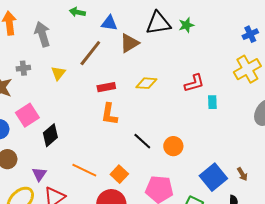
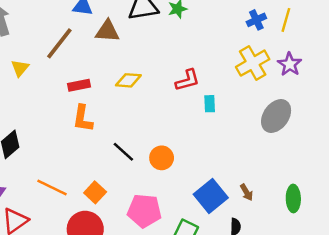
brown triangle: (129, 43) -> (107, 31), turned 35

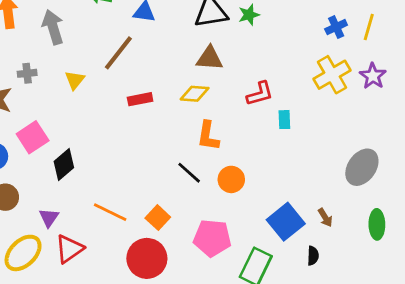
brown triangle: (107, 31) -> (209, 58), moved
gray ellipse: (276, 116) -> (362, 167), moved
orange L-shape: (83, 118) -> (208, 136), moved

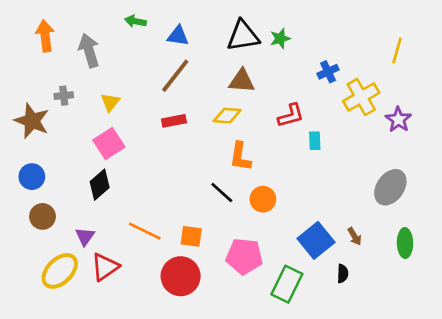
blue cross: (336, 27) -> (328, 72), moved
brown line: (118, 53) -> (175, 76), moved
purple star: (373, 76) -> (398, 120), moved
pink square: (33, 137) -> (109, 143), moved
orange square: (158, 218) -> (191, 236), turned -35

